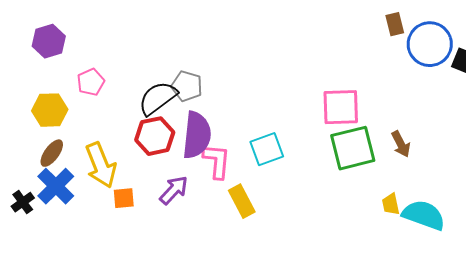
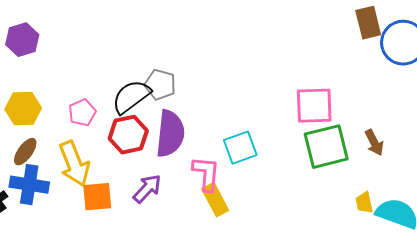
brown rectangle: (395, 24) -> (368, 23), size x1.4
pink pentagon: (91, 82) -> (82, 113), moved
pink L-shape: (217, 161) -> (206, 174), moved
blue cross: (56, 186) -> (29, 185), turned -36
orange square: (124, 198) -> (97, 197), size x1.4

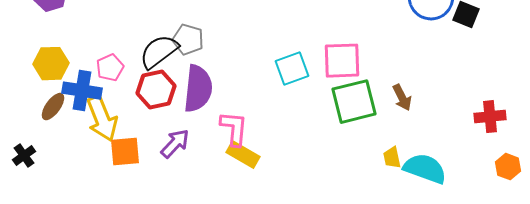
cyan square: (240, 148) -> (292, 69), moved
blue cross: (29, 185) -> (82, 91), moved
yellow rectangle: (215, 200) -> (243, 155), turned -32

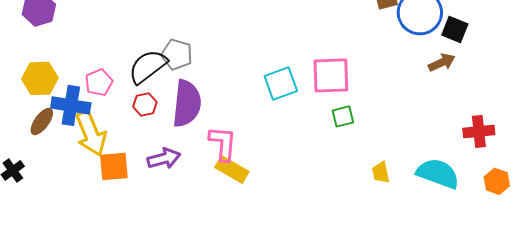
red hexagon: (156, 90) -> (145, 104), size x0.6
brown arrow: (402, 98) -> (442, 62), moved, turned -88
green square: (354, 102) -> (343, 116), size x0.5
purple arrow: (175, 144) -> (164, 158), turned 32
cyan semicircle: (425, 169) -> (438, 173), moved

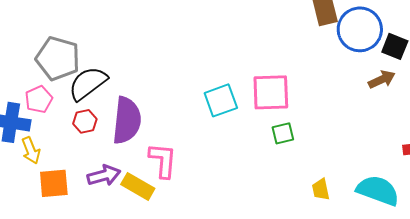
gray pentagon: (177, 54) -> (58, 58), moved, size x1.4
yellow arrow: (91, 133) -> (31, 150), size x0.6
yellow rectangle: (232, 169) -> (138, 186), moved

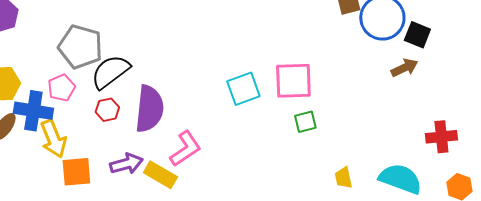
yellow arrow: (31, 150) -> (53, 139), size x1.4
pink L-shape: (163, 160) -> (185, 149), turned 51

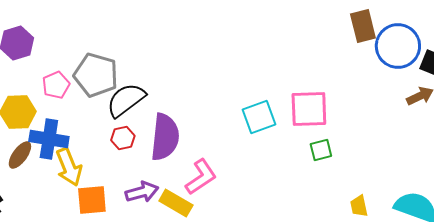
pink pentagon: (61, 88) -> (56, 85), moved

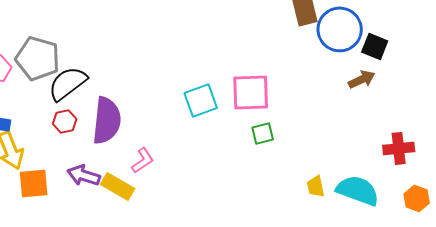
pink L-shape: (201, 177) -> (143, 160), size x0.7
purple arrow: (142, 192) -> (84, 175), turned -148
yellow trapezoid: (359, 206) -> (316, 186), moved

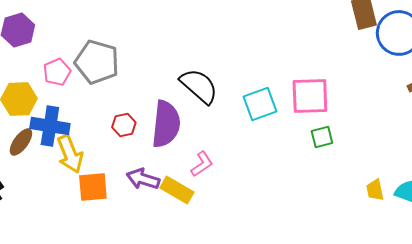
black semicircle: (68, 83) -> (199, 86), moved, turned 78

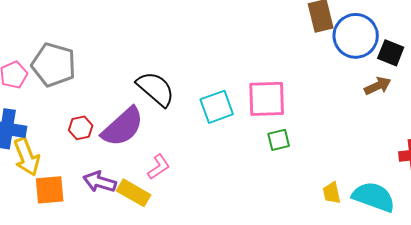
purple semicircle: (166, 124) -> (123, 127), turned 42

